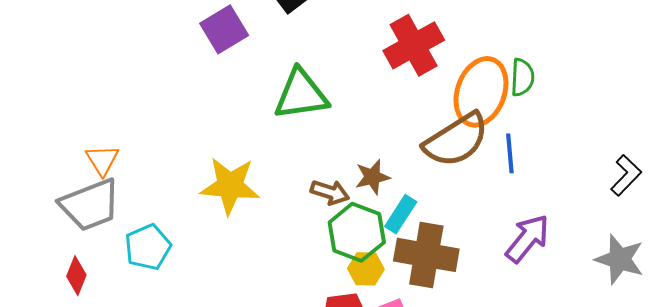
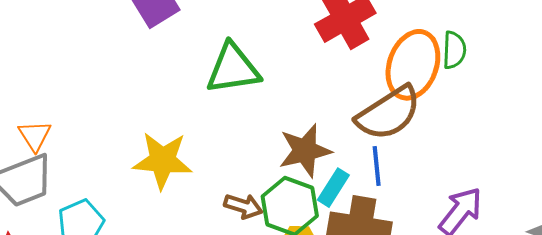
blue line: (510, 153) -> (377, 166), moved
brown star: (372, 177) -> (305, 151), size x1.5
brown arrow: (330, 192) -> (243, 206), moved

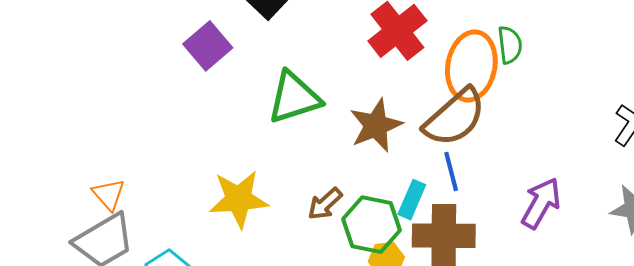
brown star: (305, 151) -> (376, 125), moved
brown arrow: (243, 206) -> (325, 204), moved, turned 129

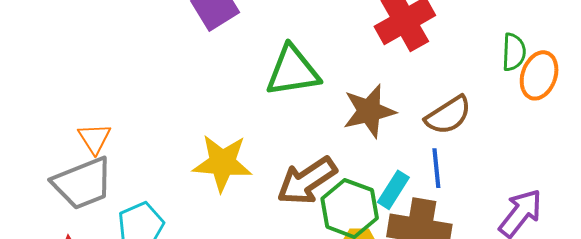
orange ellipse: (471, 66) -> (539, 75), moved, size x0.7
brown semicircle: (455, 117) -> (448, 115), size x0.7
brown arrow: (325, 204) -> (307, 181), size x1.6

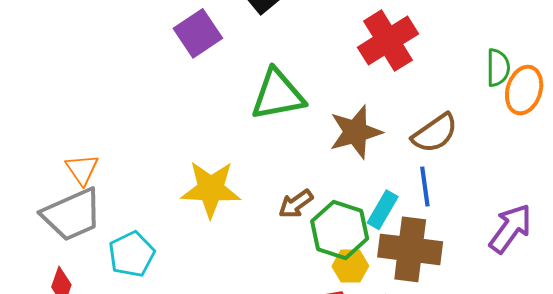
brown arrow: (307, 181) -> (296, 204), size x0.6

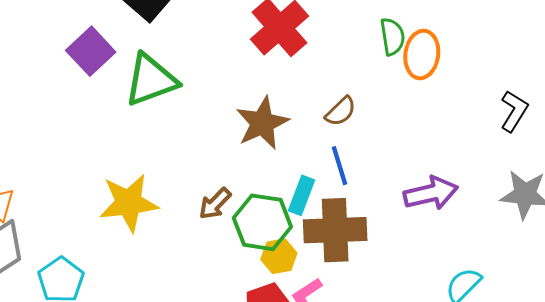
green triangle: (278, 95) -> (151, 80), moved
brown semicircle: (435, 133) -> (341, 111), size x0.7
purple arrow: (510, 228) -> (431, 193), turned 50

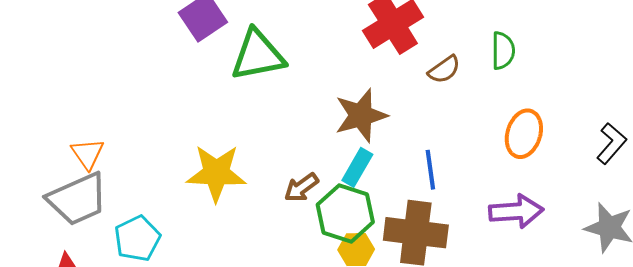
orange ellipse: (422, 54) -> (524, 134), moved
brown semicircle: (341, 111) -> (444, 70), moved
cyan rectangle: (302, 195) -> (357, 167), moved

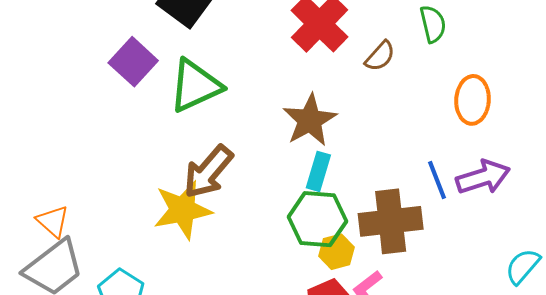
blue line: (430, 170) -> (437, 180), moved
brown arrow: (301, 188) -> (208, 172), moved, size x1.6

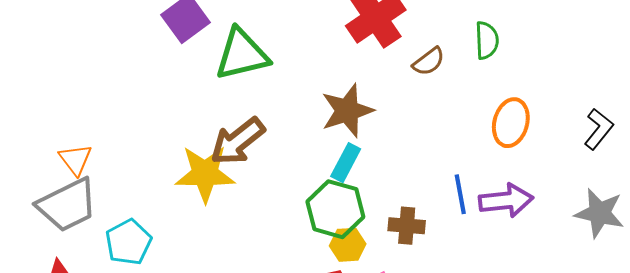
brown cross: (391, 221) -> (407, 226), size x0.6

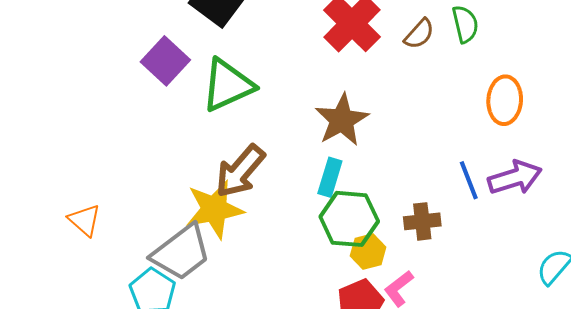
brown semicircle: (429, 62) -> (419, 34), moved
cyan rectangle: (346, 163) -> (330, 177), moved
gray trapezoid: (67, 205) -> (181, 253), moved

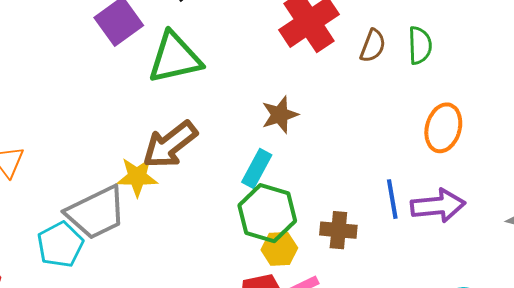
brown semicircle: (419, 34) -> (373, 46), turned -32
brown star: (342, 120) -> (280, 115), size x0.7
yellow star: (214, 209) -> (137, 177), size x0.7

